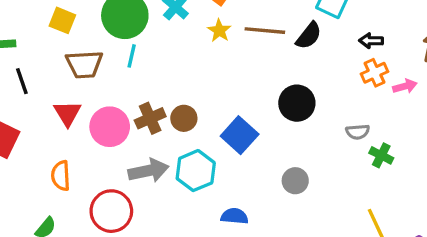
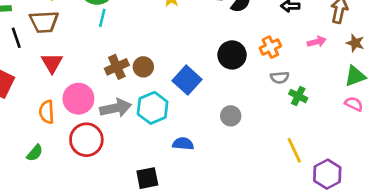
brown trapezoid: (84, 64) -> (44, 22), moved
orange cross: (374, 73) -> (270, 47), moved
pink circle: (110, 127) -> (78, 99), moved

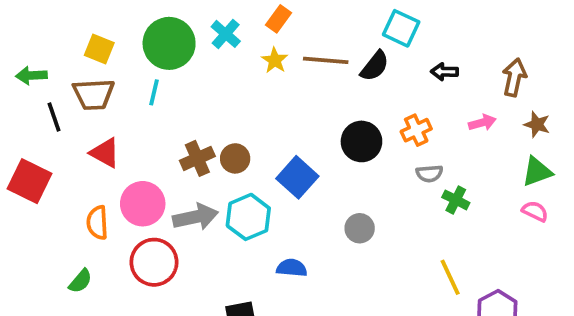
cyan line: (102, 18) -> (154, 92), moved
red triangle: (52, 63) -> (105, 153), turned -30

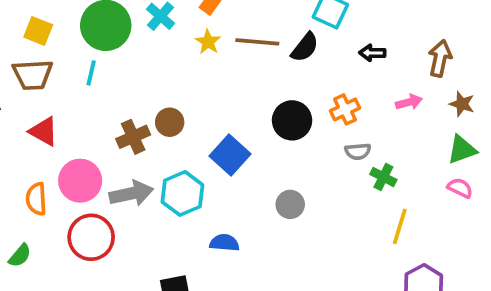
brown circle: (235, 158) -> (170, 122), moved
yellow line: (450, 277) -> (400, 226), moved, turned 42

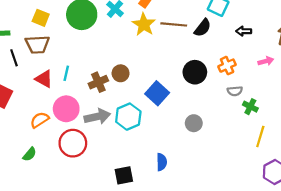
yellow star: (208, 42) -> (144, 24), size x1.5
cyan line: (91, 73) -> (66, 73), moved
orange semicircle: (36, 199) -> (40, 120), turned 60
blue semicircle: (224, 243) -> (162, 162), moved, turned 84

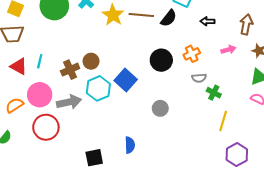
cyan hexagon: (128, 117) -> (98, 88), moved

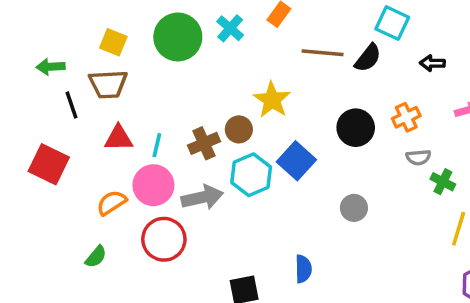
yellow star: (113, 15) -> (272, 100), moved
cyan line: (40, 61) -> (157, 145), moved
red triangle: (19, 66) -> (119, 138), turned -30

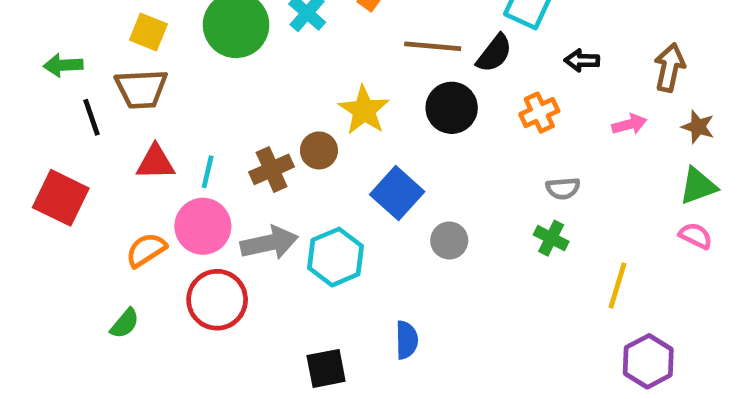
orange cross: (406, 117) -> (539, 113), moved
black circle: (356, 128) -> (452, 108), moved
cyan hexagon: (251, 175) -> (336, 257), moved
green cross: (443, 182) -> (551, 238), moved
gray circle: (354, 208) -> (449, 240), moved

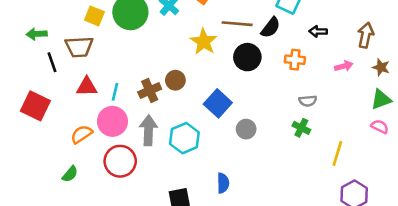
yellow square: (148, 32) -> (94, 16), moved
yellow star: (364, 110) -> (204, 42), moved
orange cross: (539, 113) -> (295, 60), turned 30
gray arrow: (269, 243) -> (148, 130), turned -76

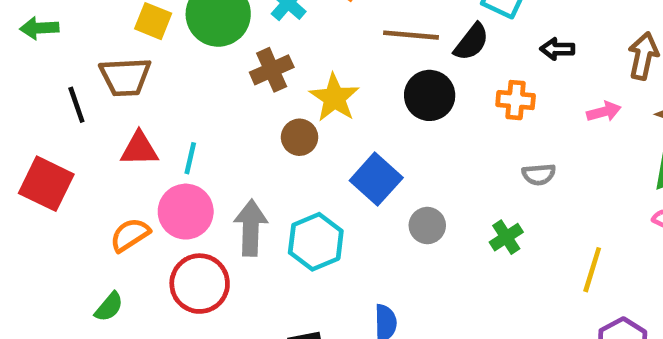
green arrow: (37, 34) -> (39, 28), moved
yellow star: (204, 42) -> (334, 98), moved
brown cross: (150, 91) -> (272, 70), moved
green cross: (301, 128) -> (506, 237), moved, turned 30

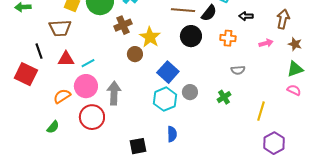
black line: (76, 105) -> (39, 51), moved
cyan line: (190, 158) -> (88, 63), turned 48
cyan hexagon: (316, 242) -> (165, 99), moved

